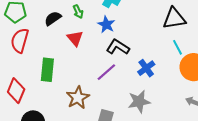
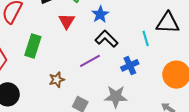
cyan line: (177, 47) -> (146, 38), moved
brown star: (78, 98) -> (57, 80), size x0.7

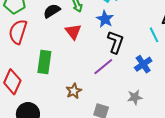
black L-shape: (107, 39) -> (116, 42), turned 75
gray star: (116, 97) -> (135, 97), size x0.7

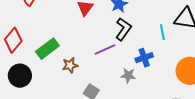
green rectangle: (44, 62) -> (47, 49), moved, turned 30
gray star: (135, 97) -> (128, 75), moved

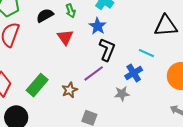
cyan line: (162, 32) -> (146, 53), moved, turned -42
brown star: (70, 65) -> (70, 90), moved

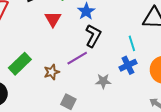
cyan line: (146, 53) -> (132, 43), turned 42
blue cross: (134, 73) -> (128, 65), moved

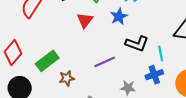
black L-shape: (93, 36) -> (137, 44), moved, turned 75
brown star: (52, 72) -> (67, 78), moved

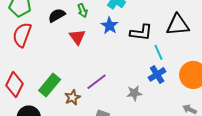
black L-shape: (137, 44) -> (141, 32), moved
purple line: (105, 62) -> (96, 82), moved

